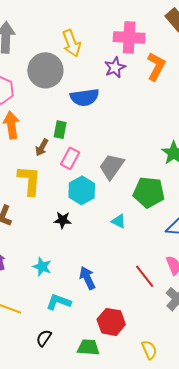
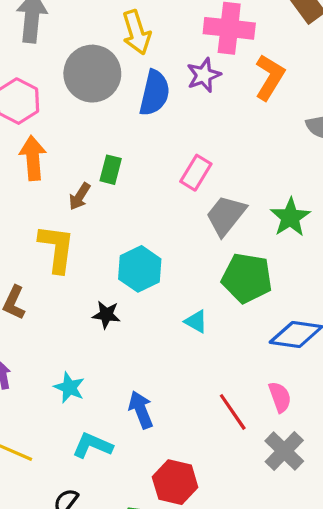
blue semicircle: (85, 97) -> (154, 93), moved, turned -72
pink rectangle: (70, 158) -> (196, 173), moved
gray trapezoid: (112, 167) -> (226, 215), moved

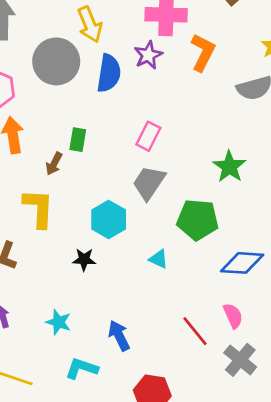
gray trapezoid: (226, 215) -> (149, 183), moved

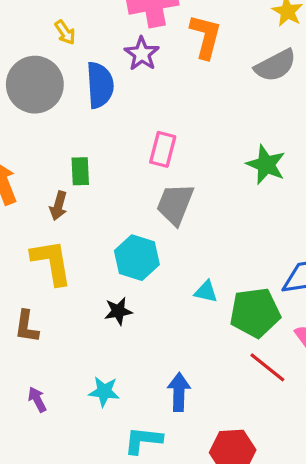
yellow arrow: (90, 24) -> (65, 32), size x0.6
green pentagon: (198, 220) -> (255, 313), moved
blue arrow: (119, 336) -> (179, 392), turned 40

